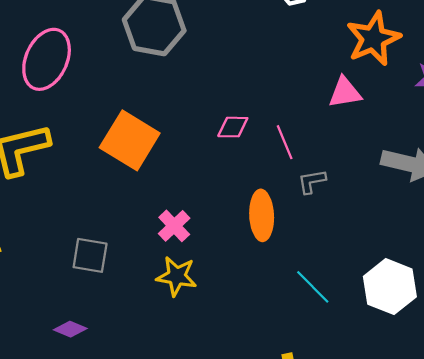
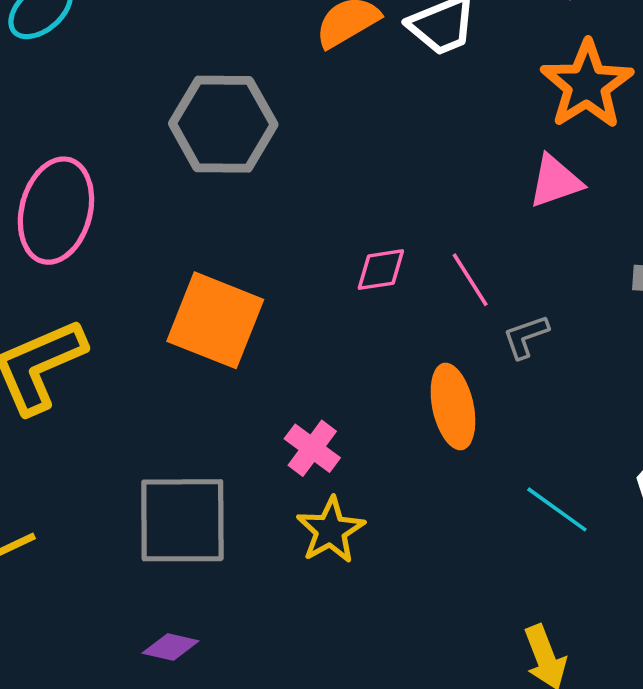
gray square: (90, 255) -> (182, 520), size x1.6
yellow star: (177, 276) -> (331, 530), turned -30

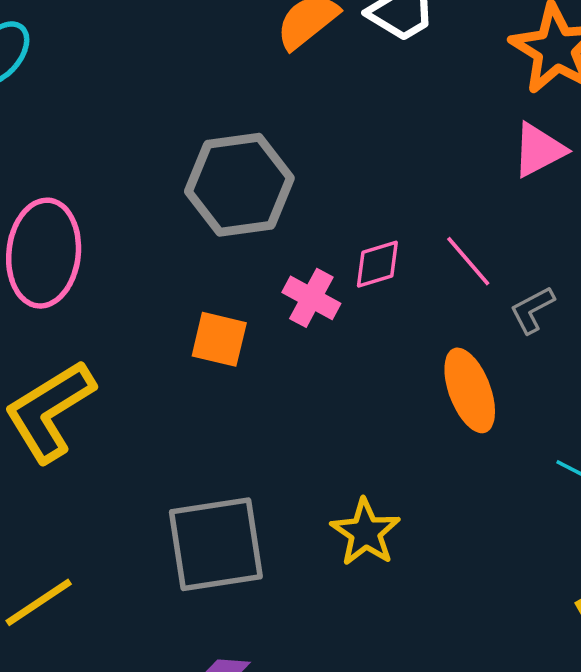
gray hexagon: (223, 124) -> (239, 185), moved
orange square: (215, 320) -> (219, 339), size x0.6
pink cross: (312, 448) -> (311, 298), moved

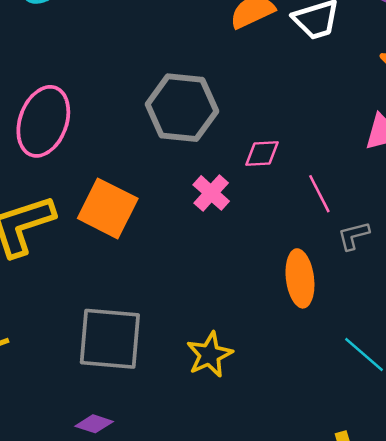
pink diamond: (377, 264) -> (262, 154), moved
orange square: (219, 339) -> (108, 208), moved, size x1.5

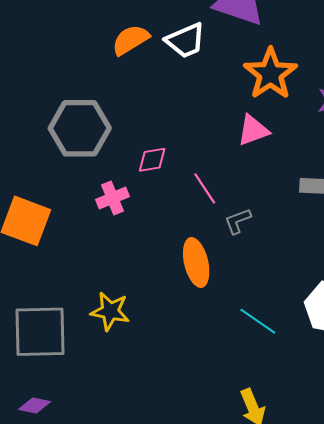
pink cross: (211, 193) -> (113, 198), turned 32
yellow star: (209, 355) -> (110, 311), moved, turned -30

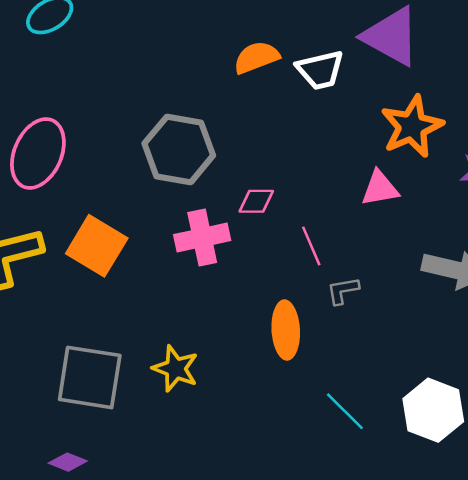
pink cross: (113, 198) -> (202, 238), size x1.4

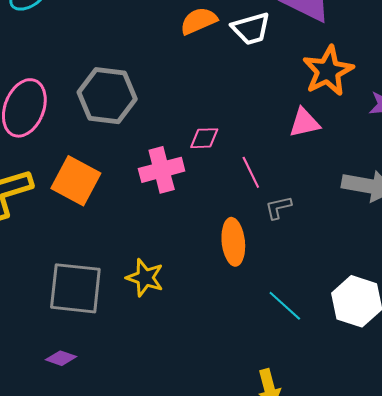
gray hexagon: (179, 149) -> (107, 96), moved

